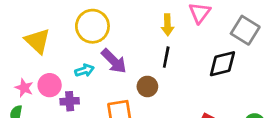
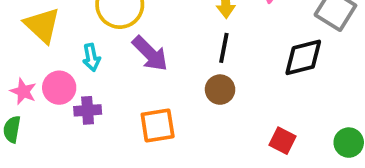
cyan arrow: (84, 70) -> (91, 57), moved, turned 96
brown circle: (147, 86) -> (220, 90), moved

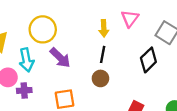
cyan arrow: (91, 57) -> (26, 60), size x1.5
black diamond: (303, 57) -> (148, 60), turned -30

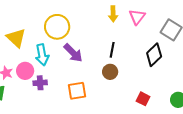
yellow arrow: (104, 28) -> (113, 14), moved

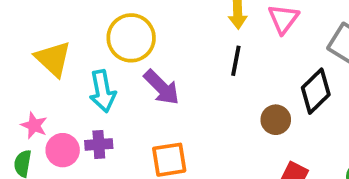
black line: (112, 50) -> (236, 61), moved
pink circle: (25, 71) -> (63, 150), moved
brown circle: (110, 72) -> (276, 120), moved

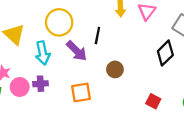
black line: (236, 61) -> (97, 36), moved
brown circle: (276, 120) -> (115, 69), moved

